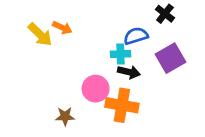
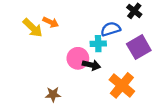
black arrow: (129, 72) -> (91, 65), moved
pink circle: (96, 89) -> (78, 58), moved
orange cross: (122, 105) -> (122, 85), moved, turned 30

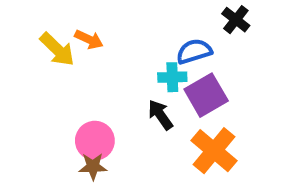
purple square: (139, 47) -> (206, 95), moved
pink circle: (78, 58) -> (95, 141), moved
black arrow: (91, 65) -> (160, 115), turned -138

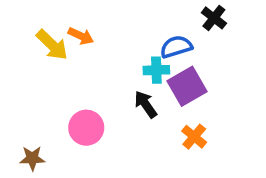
orange cross: (214, 151) -> (194, 137), size x0.6
brown star: (93, 166) -> (32, 158), moved

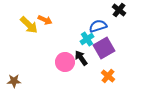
cyan cross: (156, 70) -> (87, 39), turned -32
pink circle: (86, 128) -> (65, 62), moved
brown star: (32, 158) -> (14, 81), moved

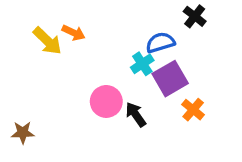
black arrow: (81, 58) -> (136, 115), moved
orange cross: (108, 76) -> (193, 110), moved

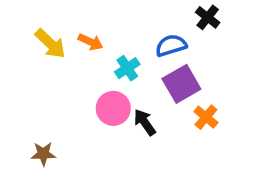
orange arrow: (74, 33) -> (91, 42), moved
cyan cross: (142, 64) -> (127, 68), moved
brown star: (23, 133) -> (43, 154), moved

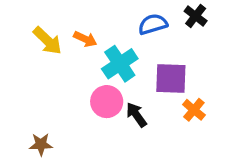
blue semicircle: (171, 45) -> (153, 24), moved
cyan cross: (127, 68) -> (120, 64), size x1.5
purple square: (181, 84) -> (171, 79), turned 32

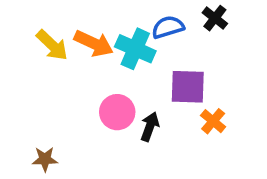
orange arrow: (85, 39) -> (94, 43), size x1.5
cyan cross: (120, 64) -> (135, 49), moved, turned -32
black arrow: (136, 115) -> (150, 127), turned 55

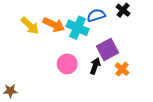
purple square: (188, 87) -> (108, 49), turned -30
black arrow: (150, 127) -> (95, 66), moved
brown star: (45, 159) -> (10, 91), moved

